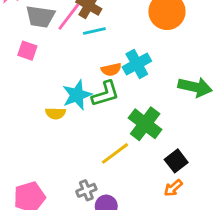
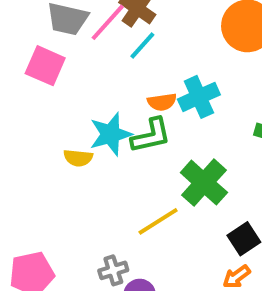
cyan line: (94, 31) -> (142, 45), turned -40
pink square: (27, 51) -> (45, 66), size x1.4

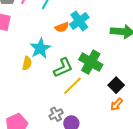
green L-shape: (151, 136) -> (63, 68), moved
yellow semicircle: (78, 158) -> (27, 63), turned -72

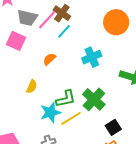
orange semicircle: (62, 27) -> (49, 59), moved, turned 144
cyan star: (40, 48) -> (50, 112), moved

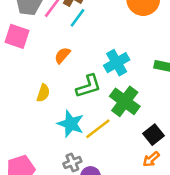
cyan cross: (92, 57) -> (117, 63), moved
green L-shape: (66, 99) -> (88, 86), moved
cyan star: (50, 112) -> (71, 124), turned -30

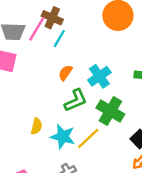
orange semicircle: (62, 55) -> (65, 73), moved
yellow semicircle: (43, 93) -> (36, 126), moved

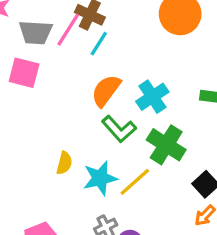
orange semicircle: (65, 73) -> (106, 91), size x1.5
green L-shape: (76, 100) -> (119, 129), turned 70
cyan star: (63, 137) -> (100, 178), turned -30

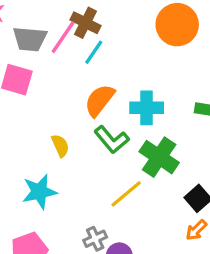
cyan cross: (152, 97) -> (147, 108), turned 32
yellow semicircle: (64, 163) -> (60, 146), moved, turned -40
cyan star: (100, 178) -> (39, 192), moved

